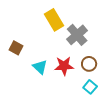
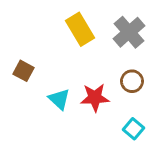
gray cross: (77, 35) -> (129, 32), moved
brown circle: (89, 64) -> (132, 81), moved

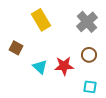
yellow rectangle: (80, 29) -> (41, 20), moved
cyan square: (133, 129) -> (90, 87), turned -32

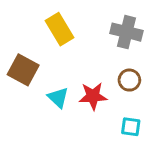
gray cross: (87, 22) -> (126, 32), turned -35
brown square: (16, 48) -> (23, 70), size x1.5

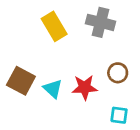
gray cross: (126, 32) -> (100, 22), moved
brown square: (23, 70) -> (21, 81), moved

